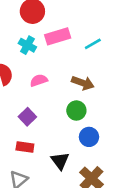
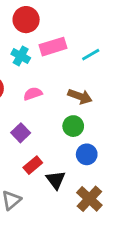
red rectangle: (25, 147) -> (33, 165), moved, turned -48

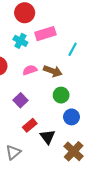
cyan line: (91, 55) -> (73, 49), moved, turned -32
brown arrow: (80, 96) -> (53, 71), moved

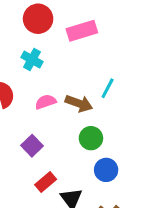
pink rectangle: (45, 34) -> (82, 31), moved
cyan line: (73, 49) -> (108, 88), moved

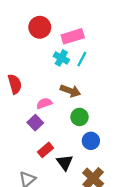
cyan cross: (32, 60) -> (61, 58), moved
cyan line: (108, 88) -> (82, 59), moved
pink semicircle: (46, 102) -> (44, 103), moved

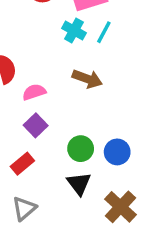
pink semicircle: (44, 103) -> (34, 92), moved
green circle: (79, 117) -> (81, 149), moved
red rectangle: (45, 150) -> (22, 164), moved

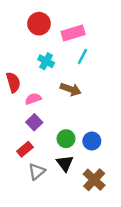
cyan cross: (74, 31) -> (46, 61), moved
gray triangle: (24, 209) -> (37, 172), moved

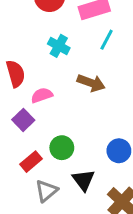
purple square: (34, 122) -> (23, 120), moved
green circle: (66, 139) -> (62, 148), moved

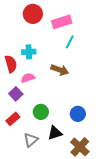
cyan cross: (59, 46) -> (29, 52), moved, turned -32
red rectangle: (31, 162) -> (13, 119), moved
black triangle: (83, 180) -> (55, 133), turned 49

